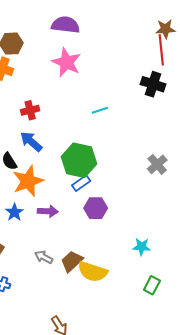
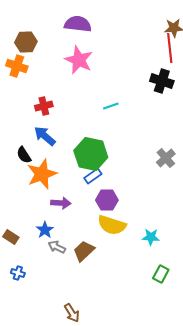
blue star: (14, 212) -> (45, 230), moved
yellow semicircle: (93, 272) -> (112, 225), moved

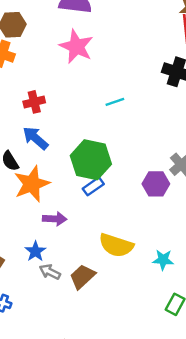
purple hexagon: (107, 200) -> (156, 184), moved

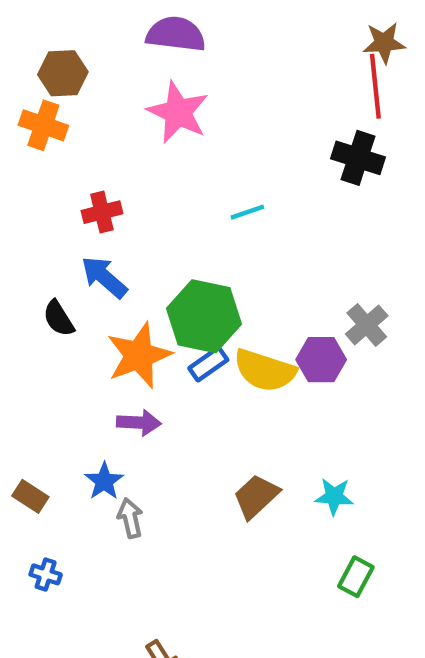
orange star: (32, 184) -> (139, 355), moved
yellow semicircle: (116, 245) -> (265, 371), moved
gray arrow: (50, 272) -> (130, 518), turned 50
brown trapezoid: (82, 277) -> (256, 496), moved

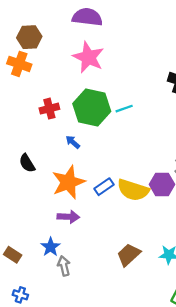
blue arrow: (104, 277) -> (73, 142), moved, size x0.6
green hexagon: (204, 316) -> (92, 107), moved

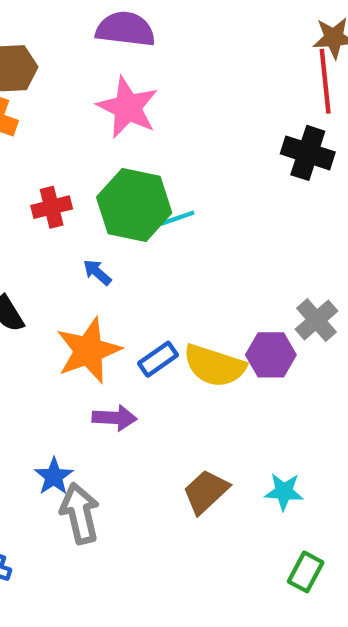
cyan line: (124, 109) -> (178, 218), moved
purple arrow: (68, 217) -> (115, 418), moved
gray arrow: (64, 266) -> (80, 513), size x1.5

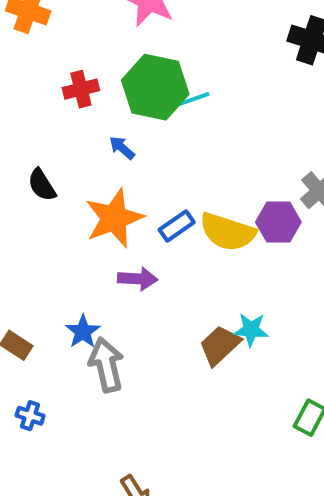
cyan star: (284, 492) -> (251, 330), moved

